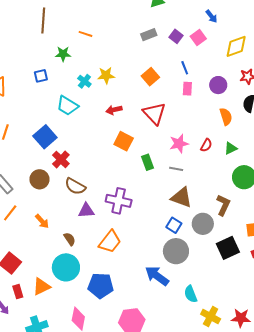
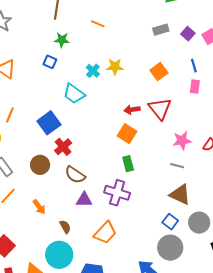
green star: (63, 54) -> (62, 40), moved
blue square: (41, 76) -> (50, 62), turned 32
red arrow: (114, 110) -> (132, 110), moved
green rectangle: (147, 162) -> (128, 164), moved

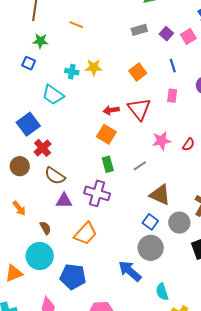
cyan cross: (93, 71) -> (72, 72), turned -32
pink rectangle: (195, 87) -> (172, 96), moved
gray line: (177, 166) -> (140, 166), moved, turned -48

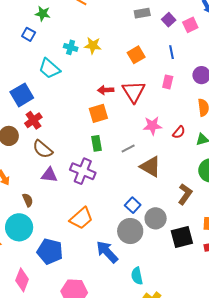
orange square: (106, 134) -> (98, 113), turned 36
brown triangle: (160, 195) -> (150, 167), moved
gray circle: (179, 223) -> (156, 218), moved
orange trapezoid: (85, 234) -> (81, 218), moved

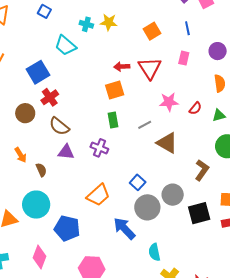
purple cross: (83, 171) -> (99, 148), size x0.7
brown semicircle: (28, 200) -> (41, 170), moved
blue square: (133, 205) -> (138, 182), moved

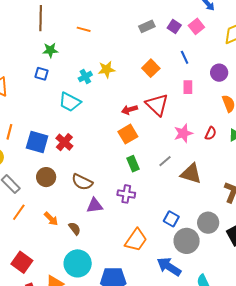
cyan cross: (86, 24) -> (85, 77), turned -32
blue square: (38, 72) -> (37, 142), moved, turned -30
red cross: (50, 97) -> (64, 142), moved

